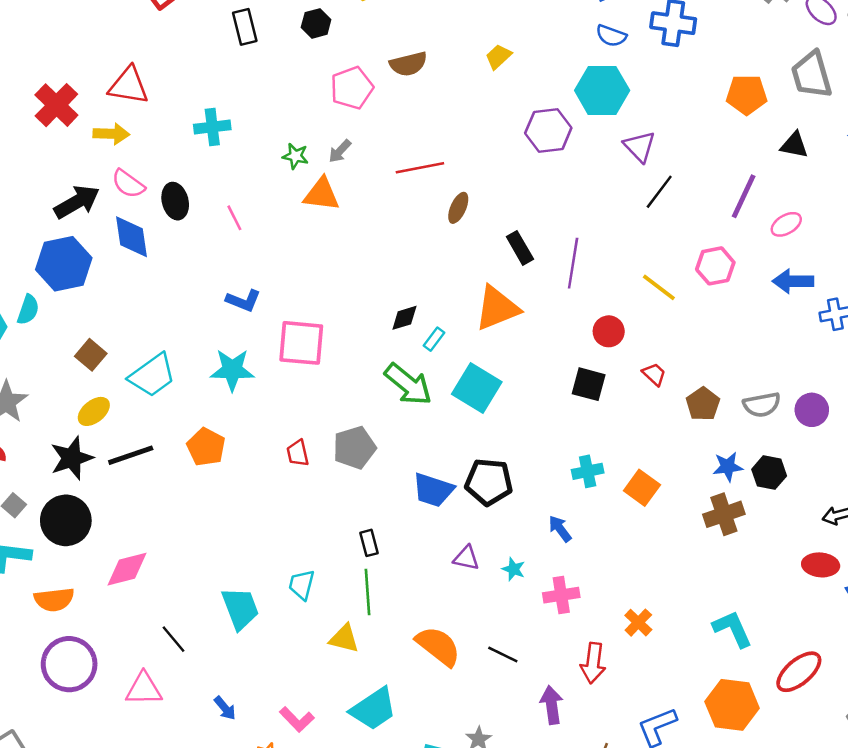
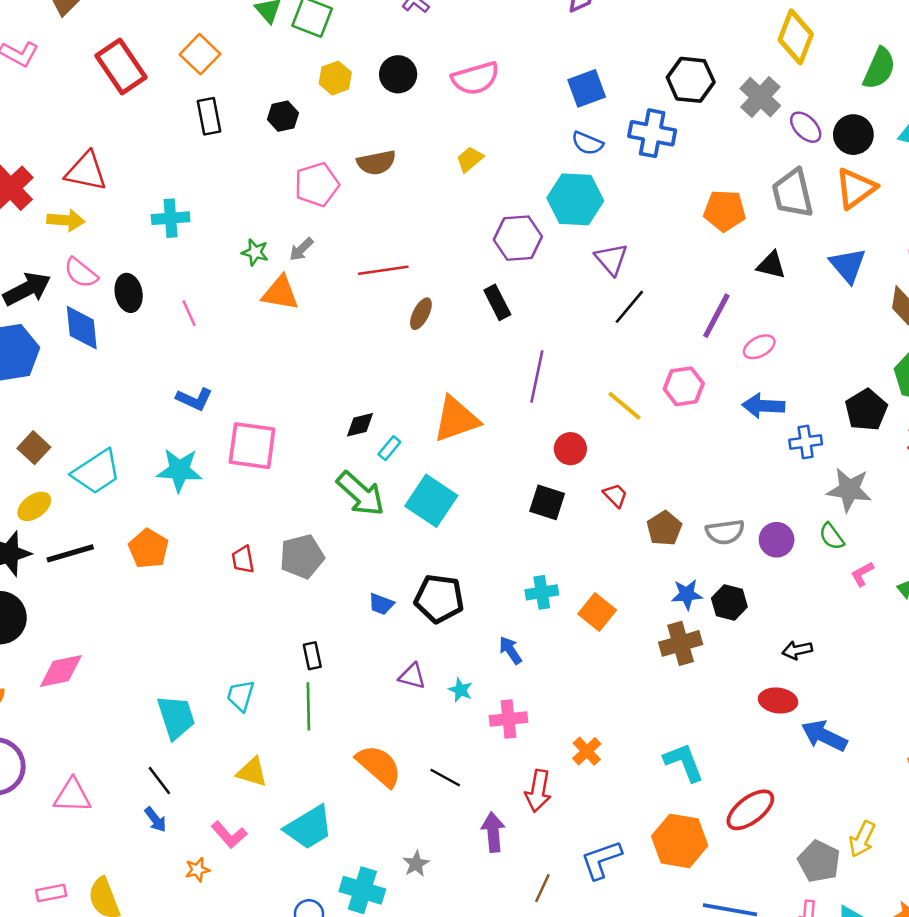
black rectangle: (520, 248) -> (497, 302), moved
blue trapezoid: (433, 490) -> (381, 604), size x0.6
black line: (174, 639) -> (159, 780), moved
yellow triangle: (344, 639) -> (252, 772), moved

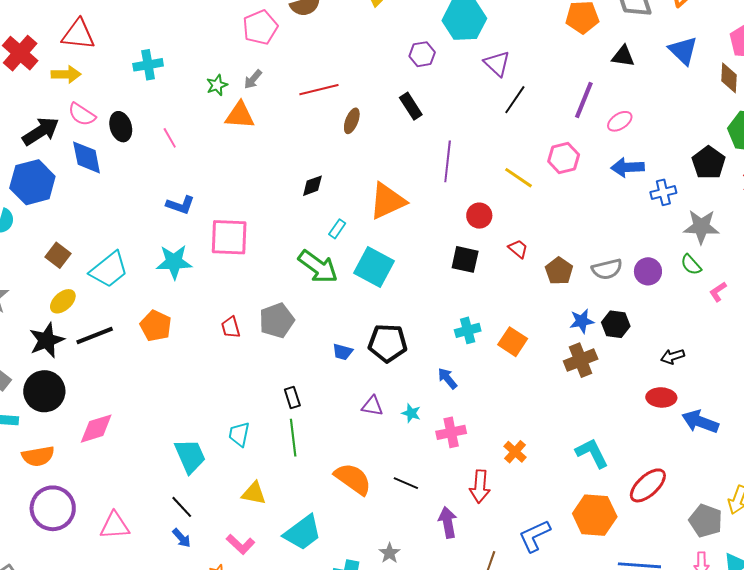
purple hexagon: (518, 238) -> (422, 54), size x0.7
green star: (255, 252) -> (217, 85), turned -30
black diamond: (360, 425) -> (312, 186), moved

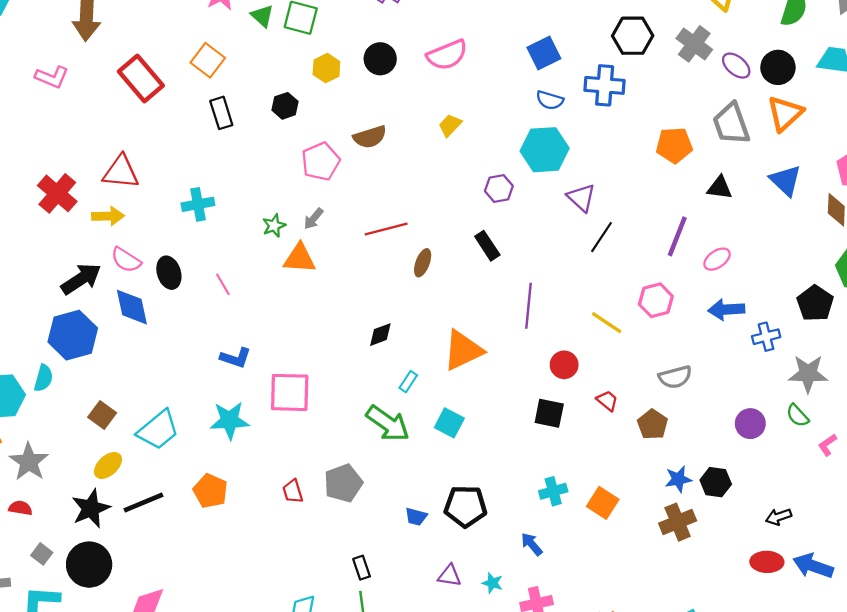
cyan square: (374, 267) -> (449, 423), size x0.7
gray semicircle: (607, 269) -> (675, 377), moved
blue arrow: (700, 422) -> (813, 566), moved

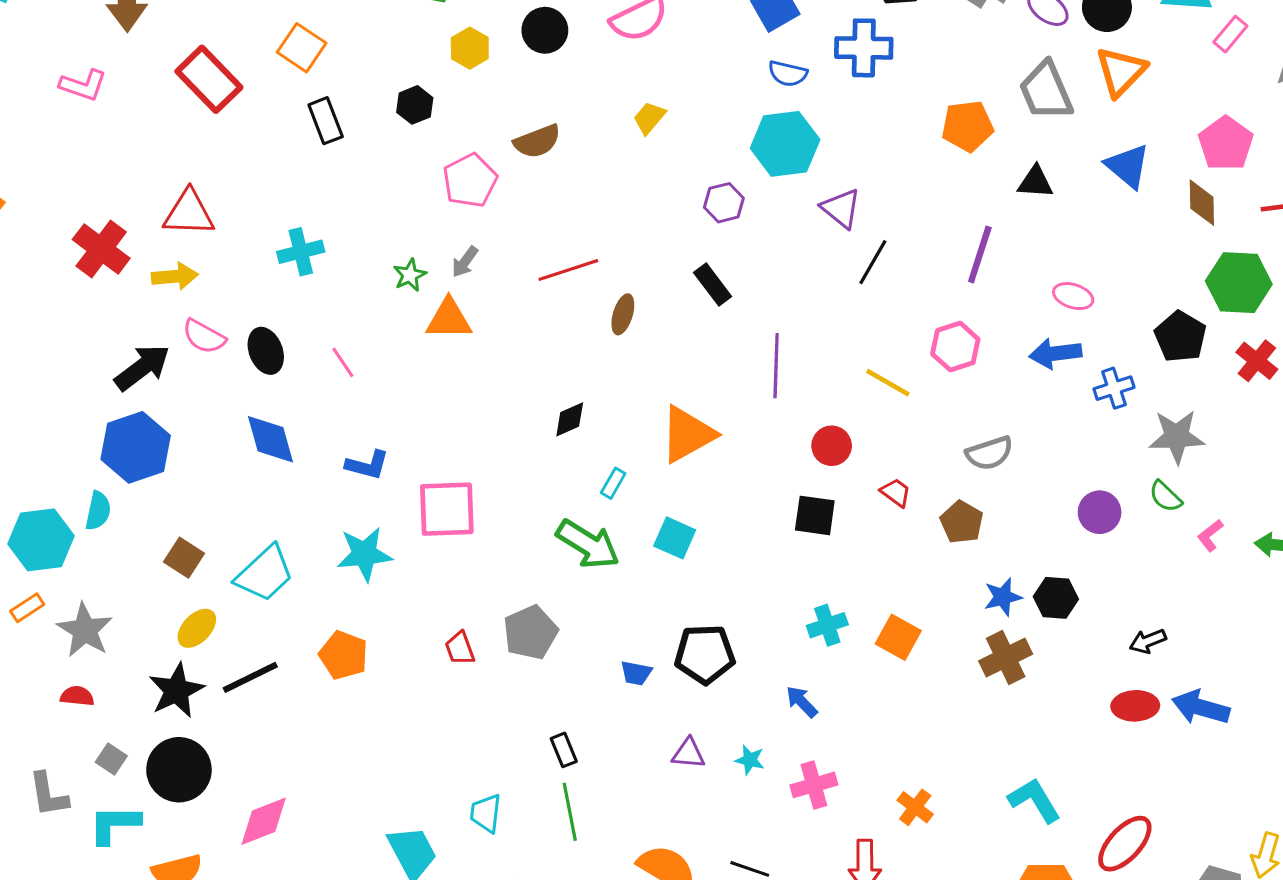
pink ellipse: (717, 259) -> (1073, 296), moved, turned 56
blue diamond: (132, 307) -> (271, 439), moved

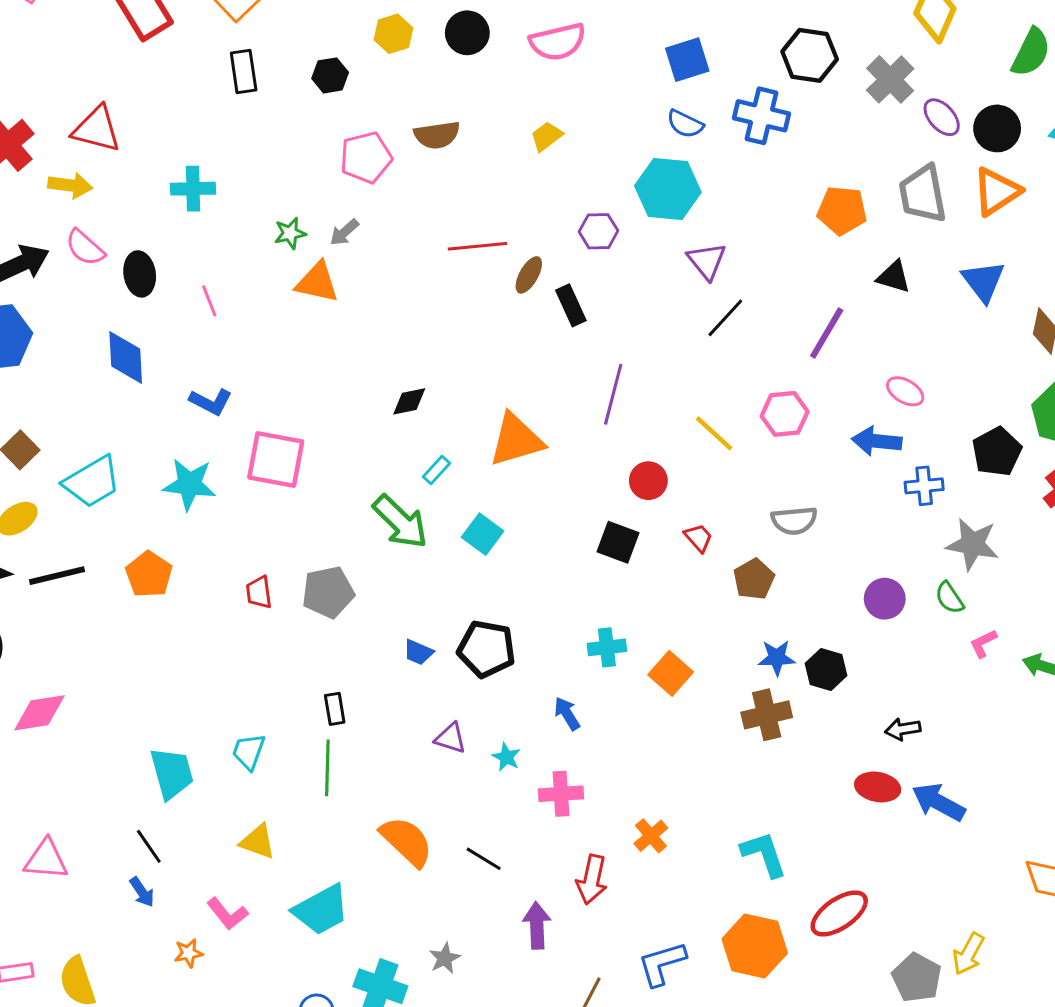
red line: (568, 270) -> (477, 246), moved
brown ellipse: (623, 314) -> (529, 275), moved

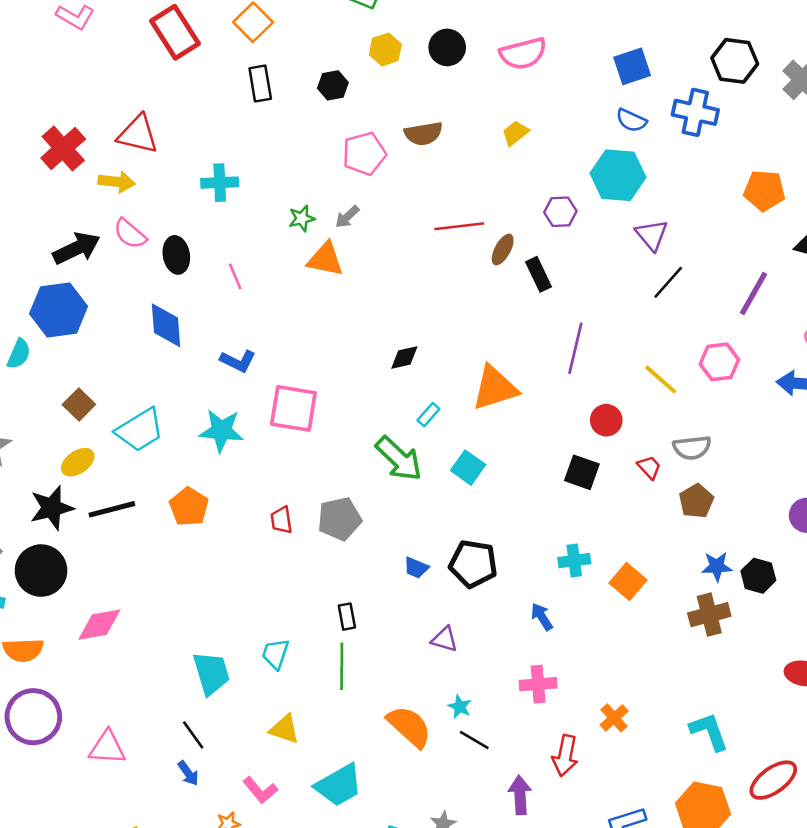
gray semicircle: (794, 521) -> (692, 448), moved
cyan star: (506, 757) -> (460, 707), moved

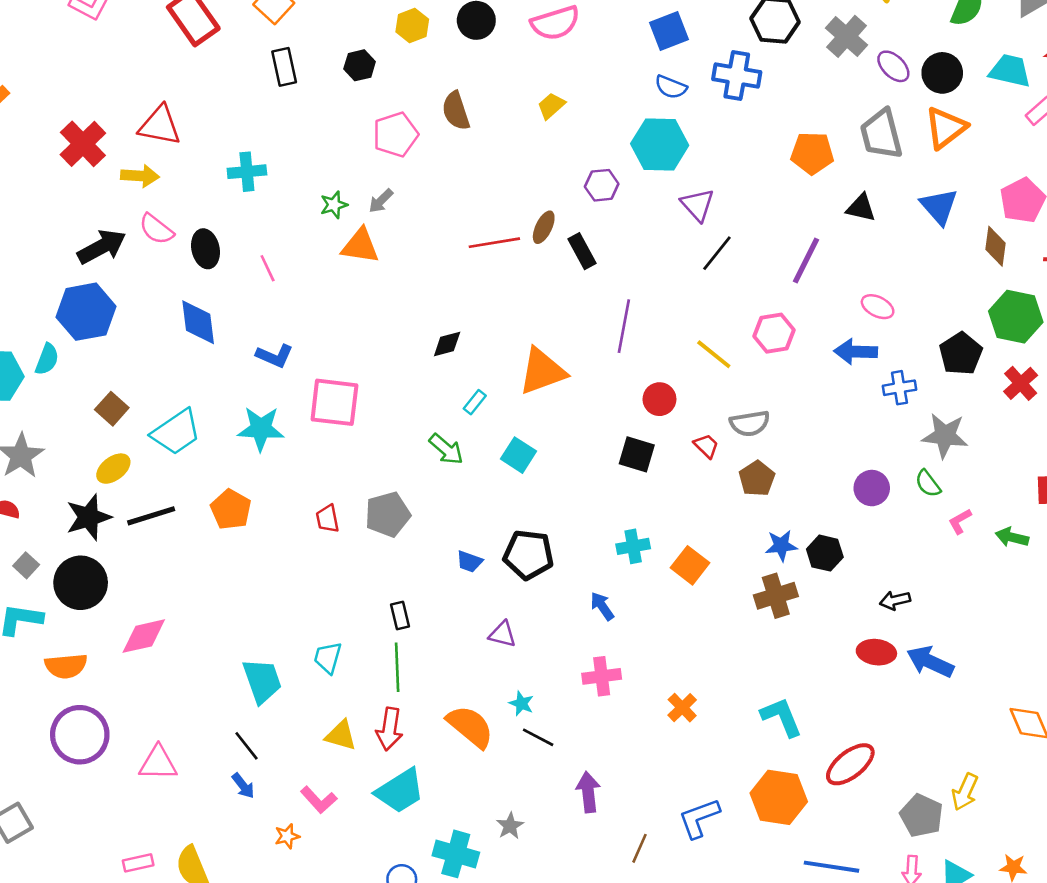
brown semicircle: (423, 134) -> (456, 111), turned 84
red line: (459, 226) -> (494, 243), moved
green arrow: (399, 459) -> (446, 449), size x0.7
red arrow: (565, 756) -> (389, 729), moved

